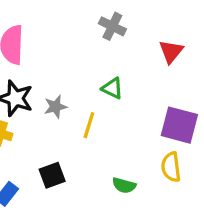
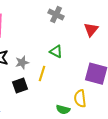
yellow semicircle: (171, 167) -> (80, 99), moved
black square: (52, 175) -> (20, 86), moved

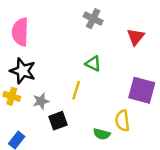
gray star: (22, 63) -> (41, 101), moved
black square: (20, 86) -> (58, 121), moved

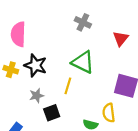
green triangle: (93, 64) -> (83, 62), size x1.6
black star: (23, 71) -> (36, 65), moved
yellow cross: (12, 96) -> (11, 70), moved

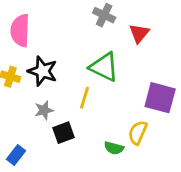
red triangle: (121, 38) -> (139, 33), moved
yellow semicircle: (109, 113) -> (138, 133), turned 30

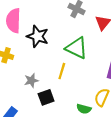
black star: (43, 71) -> (38, 36), moved

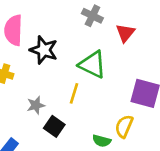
black square: (46, 97) -> (54, 126), turned -35

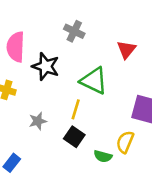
gray cross: (92, 16) -> (74, 31), moved
black square: (54, 126) -> (74, 137), moved

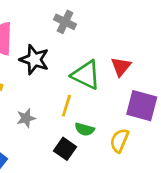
red triangle: (126, 49) -> (121, 67), moved
black square: (74, 137) -> (65, 149), moved
green semicircle: (103, 156) -> (85, 129), moved

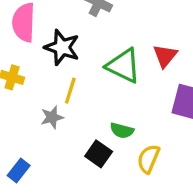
yellow line: (66, 106) -> (70, 91), moved
yellow semicircle: (119, 140) -> (148, 159), moved

